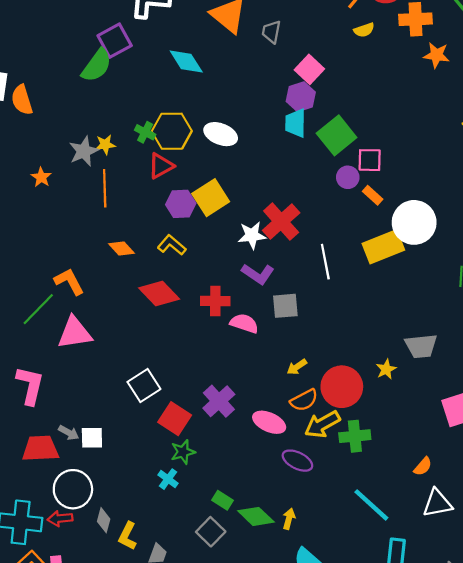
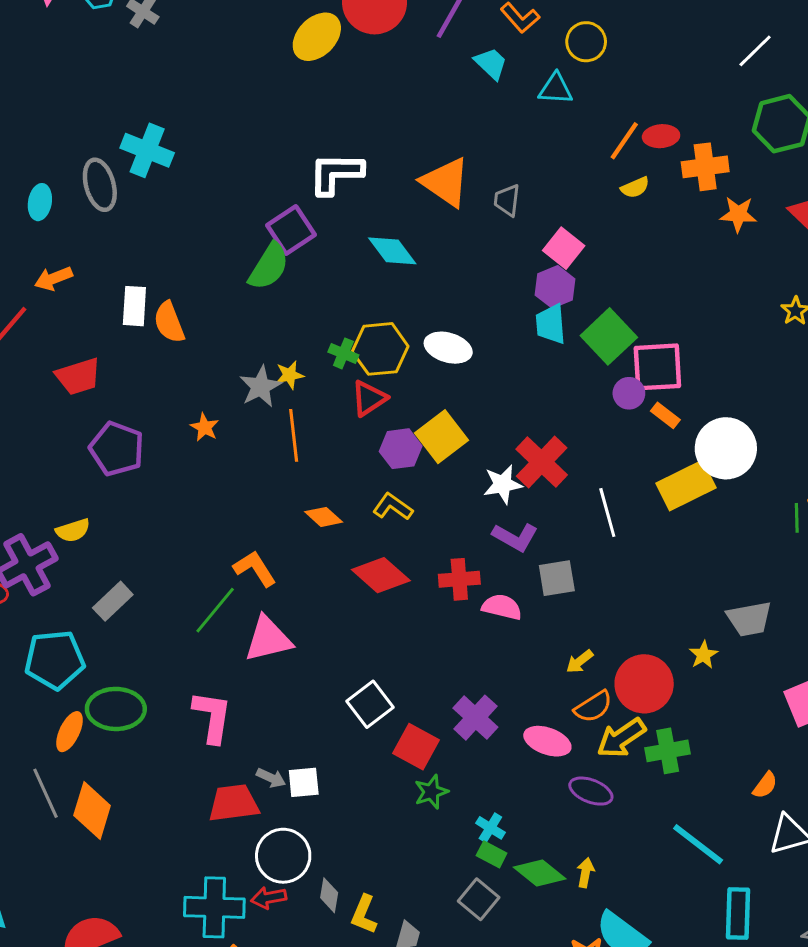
pink square: (370, 160) -> (657, 367), size x1.5
cyan cross: (168, 479) -> (490, 828), moved

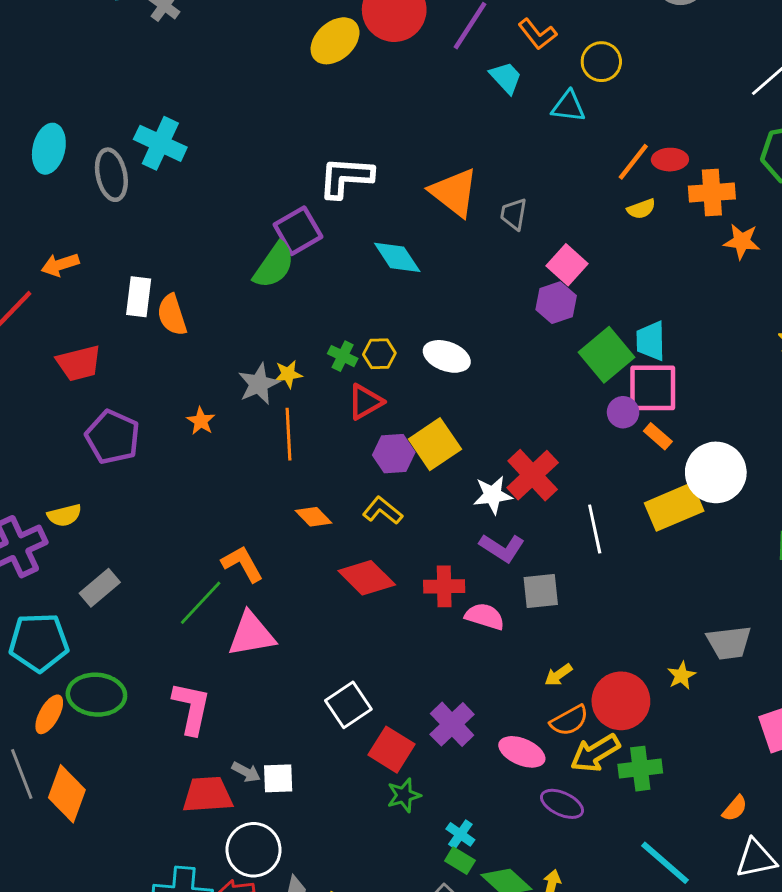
cyan ellipse: (40, 202) -> (49, 149), moved, size x1.4
cyan trapezoid: (551, 324) -> (651, 341), moved
yellow hexagon: (380, 349) -> (379, 354), size x0.6

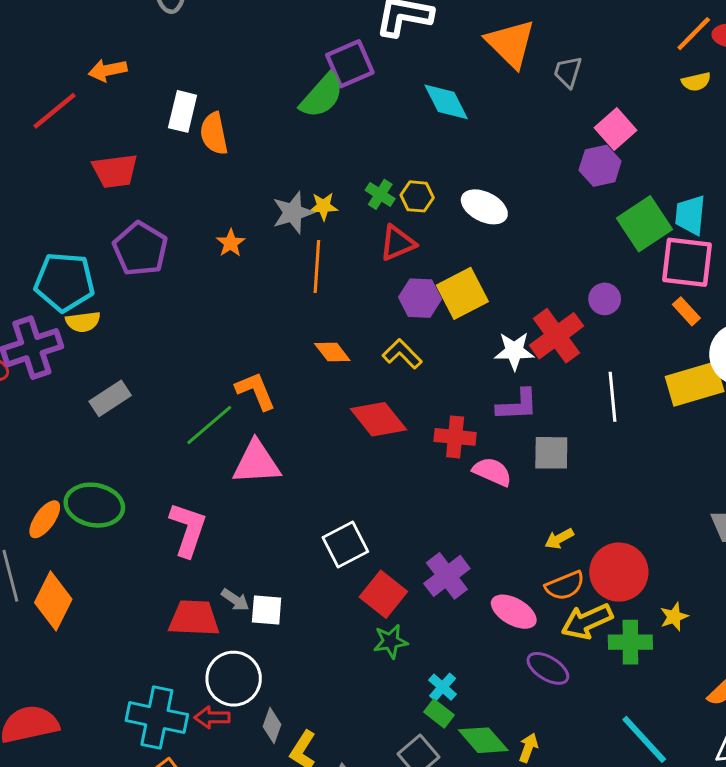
purple circle: (623, 412) -> (605, 299), moved
purple L-shape: (502, 548) -> (517, 405), turned -42
cyan pentagon: (39, 642) -> (64, 282), moved
yellow star: (681, 676) -> (674, 617), moved

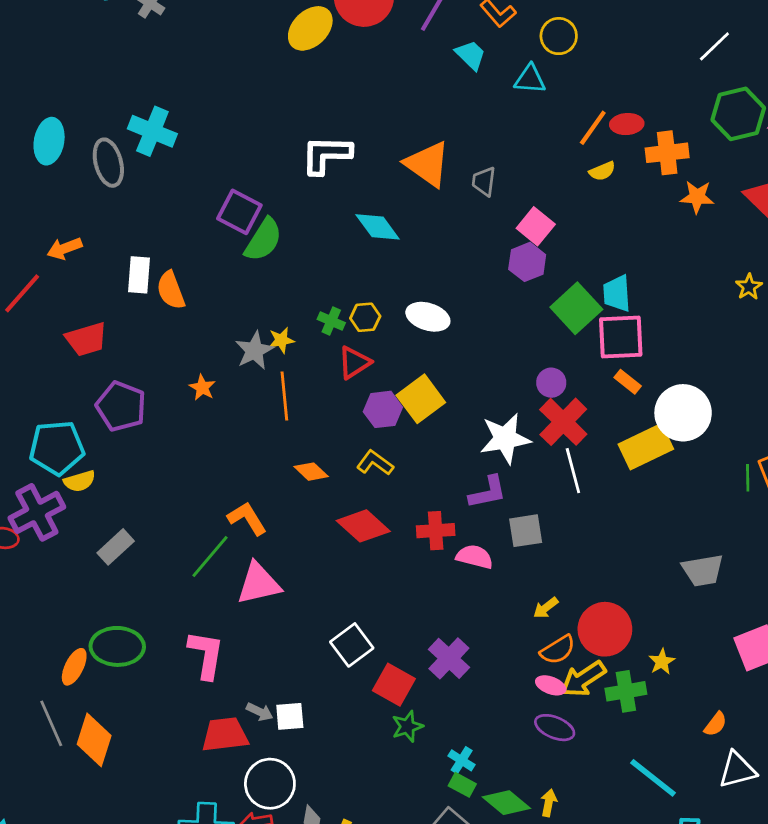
purple square: (350, 64) -> (239, 212), moved, turned -30
red cross: (557, 336) -> (563, 422), moved
white star: (514, 351) -> (505, 439), moved, size x1.4
pink ellipse: (514, 612) -> (551, 685), moved, size x0.7

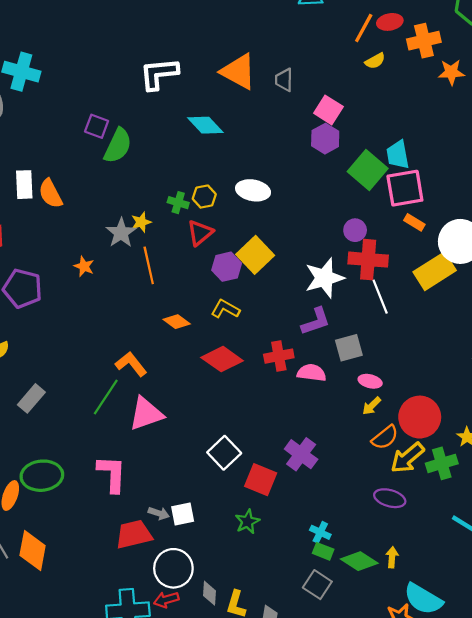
purple square: (239, 212) -> (97, 126), size x0.7
red cross: (563, 422) -> (368, 260), turned -33
pink ellipse: (551, 685) -> (370, 381), moved
green star: (407, 726) -> (247, 522), moved

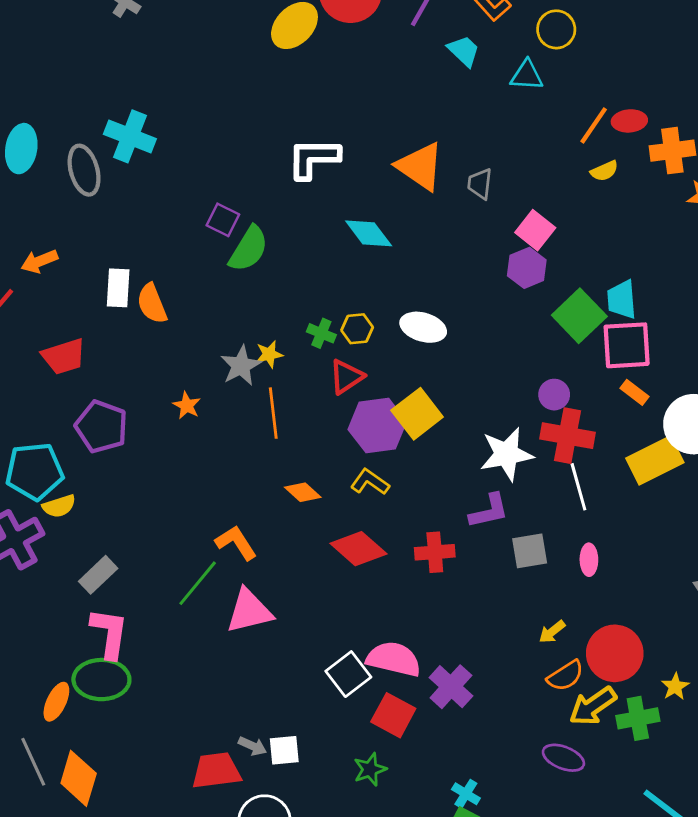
purple hexagon: (227, 267) -> (377, 426), size x1.4
pink semicircle: (312, 373) -> (394, 659), moved, size x1.4
pink ellipse: (370, 381) -> (589, 560), moved, turned 70
pink L-shape: (112, 474) -> (109, 633), moved

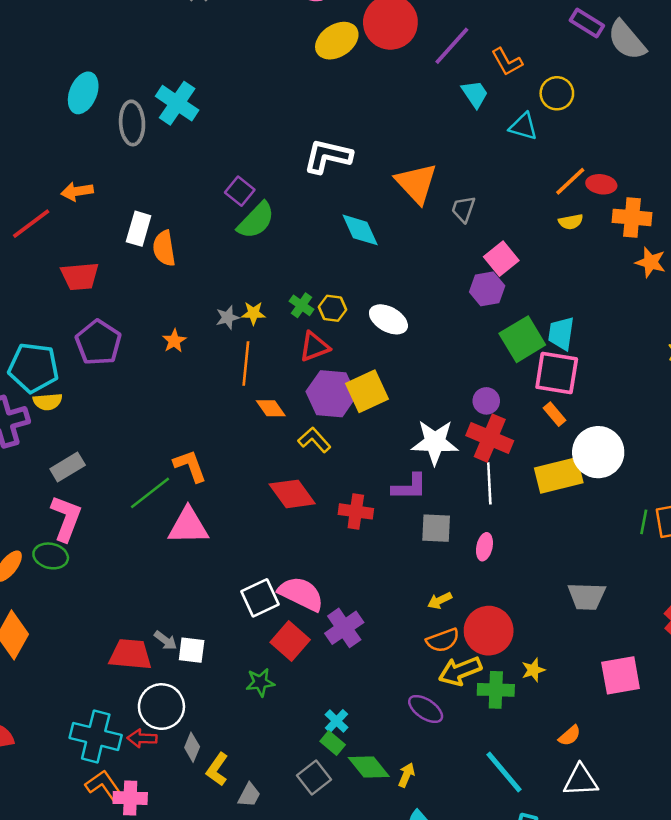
gray star: (241, 366) -> (228, 317), size x0.7
orange diamond: (303, 492) -> (271, 408), moved
green ellipse: (101, 680) -> (51, 556), size x0.7

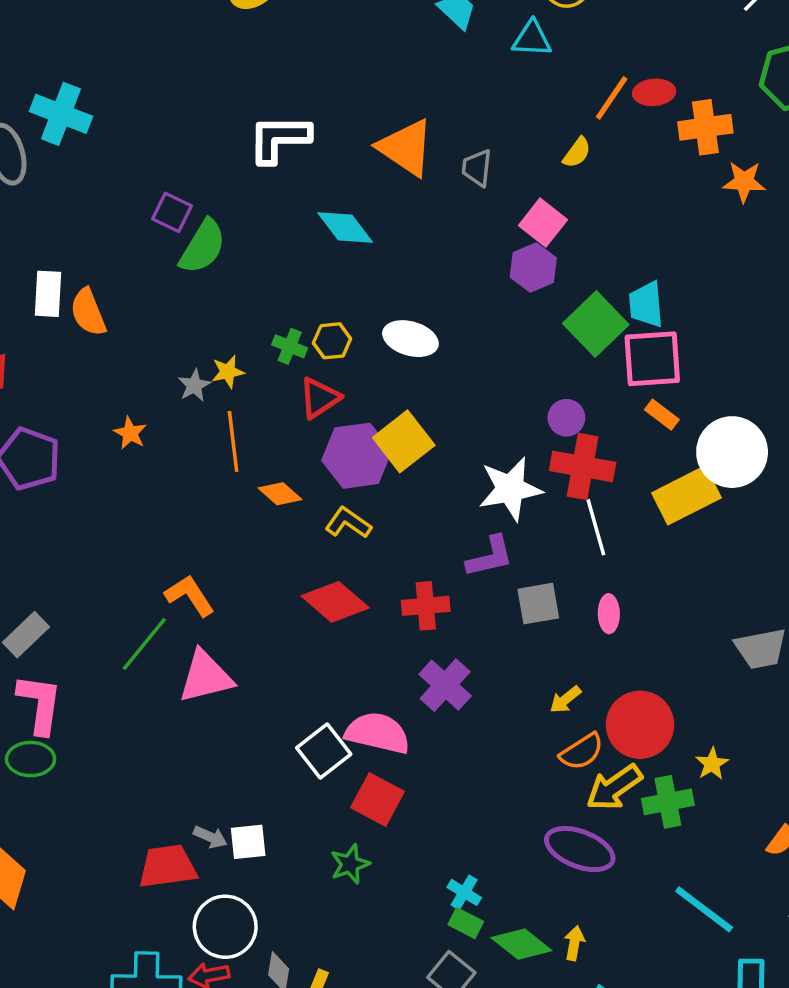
yellow semicircle: (571, 222) -> (577, 153), moved, turned -30
purple cross: (344, 628) -> (445, 685), moved
purple ellipse: (426, 709) -> (580, 849), size x1.4

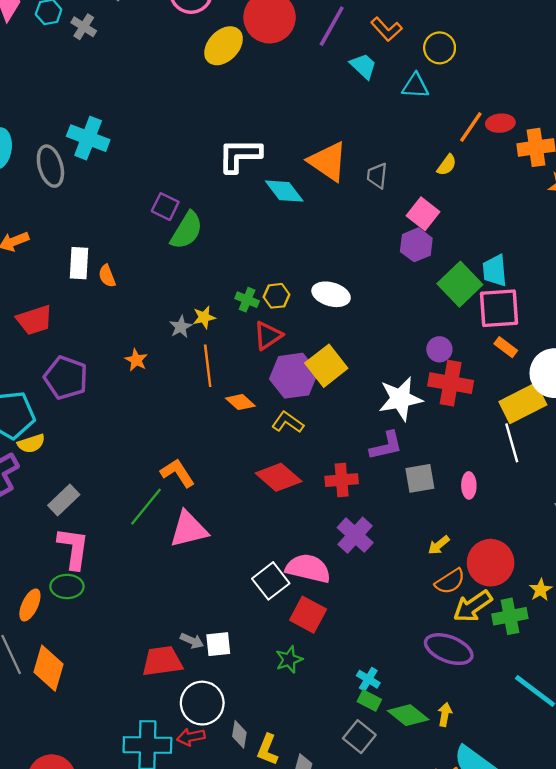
cyan diamond: (345, 228) -> (284, 191), moved
orange semicircle: (88, 312) -> (107, 276), size x0.7
white line: (596, 527) -> (512, 443), moved

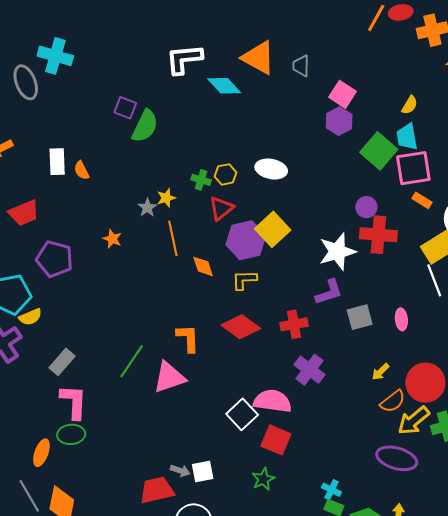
yellow semicircle: (447, 165) -> (410, 105), moved
orange diamond: (240, 402) -> (203, 266), turned 35
yellow L-shape: (288, 422) -> (244, 280), turned -32
orange L-shape: (178, 473) -> (188, 338), moved, turned 36

